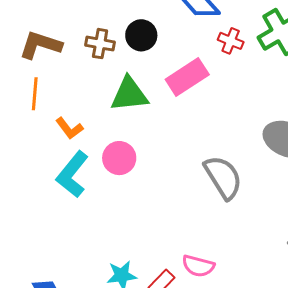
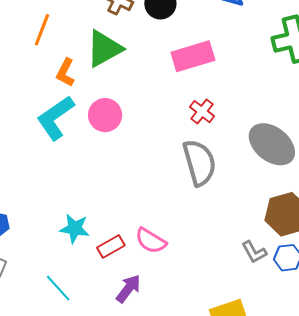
red cross: (231, 41) -> (202, 112), moved
green triangle: (129, 94) -> (104, 49), moved, turned -39
orange L-shape: (69, 128) -> (65, 73), turned 48

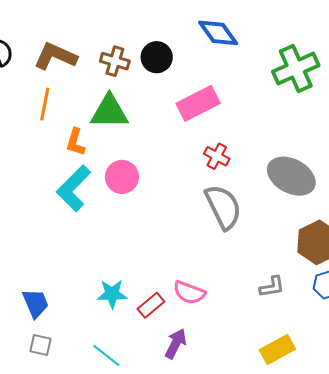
green triangle: (104, 49) -> (109, 112), turned 39
gray L-shape: (254, 252) -> (272, 287), moved, turned -60

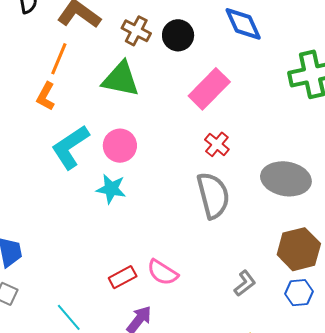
pink rectangle: (198, 103) -> (209, 89), turned -30
orange L-shape: (75, 142) -> (46, 96), moved
gray ellipse: (291, 176) -> (286, 179), turned -30
gray L-shape: (272, 287) -> (245, 283), turned -40
cyan star: (112, 294) -> (111, 189), moved

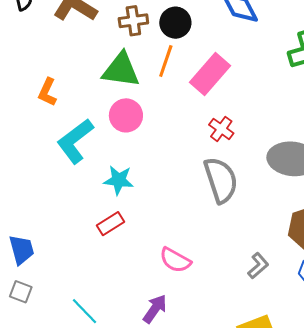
brown cross: (136, 31) -> (133, 21), turned -32
orange line: (59, 59) -> (166, 61), moved
pink circle: (120, 146) -> (126, 115), moved
red rectangle: (123, 277) -> (111, 224), moved

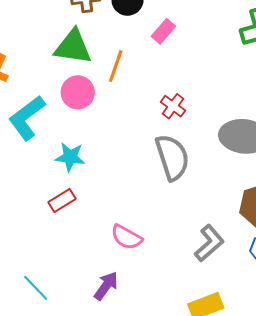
orange line: (166, 61) -> (116, 66), moved
pink rectangle: (210, 74) -> (163, 31), moved, size x0.6
gray L-shape: (258, 266) -> (209, 243), size x1.4

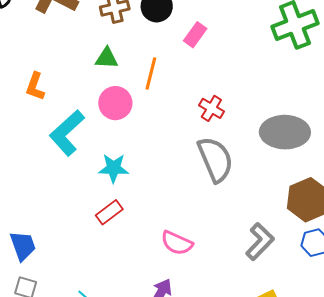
green triangle: (73, 47) -> (107, 58), size x0.6

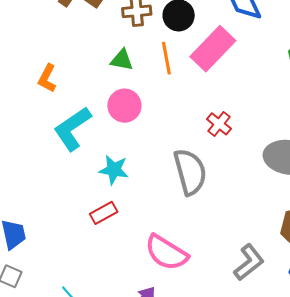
pink rectangle: (195, 35) -> (213, 49), size x1.8
orange line: (151, 73) -> (166, 58), moved, turned -32
gray semicircle: (215, 159) -> (190, 172), moved
pink semicircle: (177, 243) -> (166, 253), size x1.4

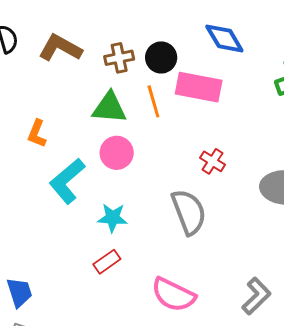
pink rectangle: (213, 49) -> (199, 87), turned 63
green triangle: (122, 60) -> (109, 108), size x1.5

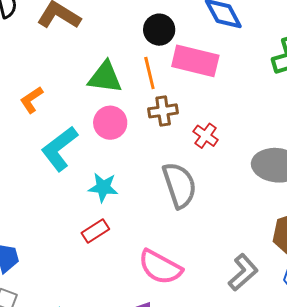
brown cross: (119, 58) -> (163, 111), moved
orange L-shape: (37, 134) -> (31, 100), turned 32

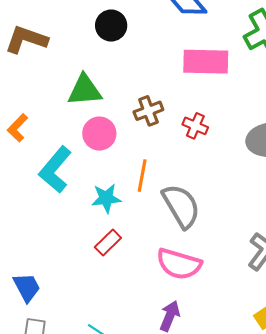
black circle: (159, 30) -> (111, 26), moved
pink rectangle: (195, 61) -> (206, 62), moved
orange line: (149, 73) -> (142, 176), moved, turned 36
gray semicircle: (179, 185) -> (181, 206), moved

